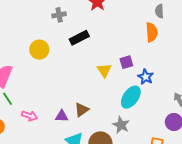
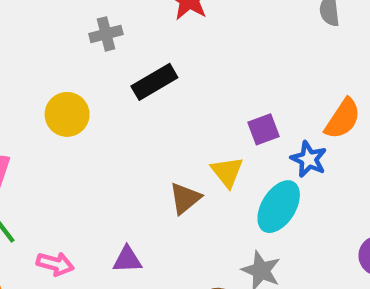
orange semicircle: (152, 32) -> (343, 119), moved, turned 42
yellow triangle: (104, 70) -> (227, 172), moved
brown triangle: (82, 110) -> (185, 198), moved

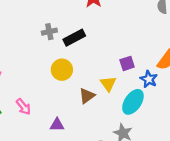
gray cross: (106, 34) -> (49, 32), moved
yellow circle: (67, 114) -> (62, 70), moved
pink arrow: (55, 264) -> (23, 107), moved, turned 35

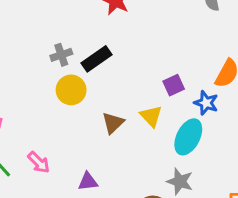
yellow circle: (62, 70) -> (71, 90), moved
brown triangle: (87, 96) -> (113, 123), moved

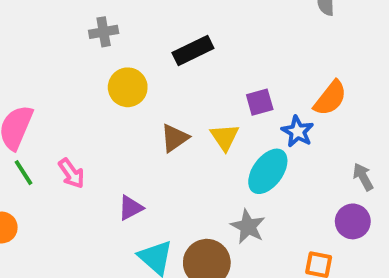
gray cross: (61, 55) -> (104, 32), moved
black rectangle: (97, 59) -> (193, 51), moved
purple triangle: (88, 182) -> (131, 208), turned -30

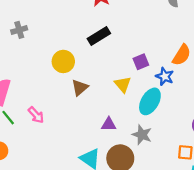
gray cross: (104, 32) -> (19, 30), moved
brown triangle: (175, 138) -> (80, 88), moved
purple triangle: (131, 208) -> (109, 124), moved, turned 35

